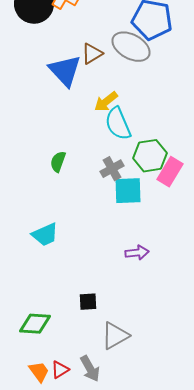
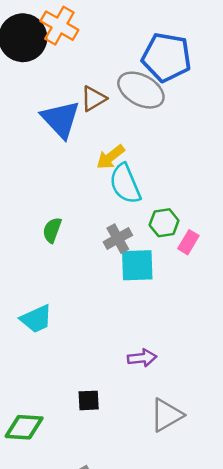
green hexagon: (150, 156) -> (164, 223), size x0.7
pink rectangle: (170, 172) -> (188, 242), size x0.7
purple arrow: (137, 253) -> (142, 358), moved
gray triangle: (115, 336) -> (166, 415), moved

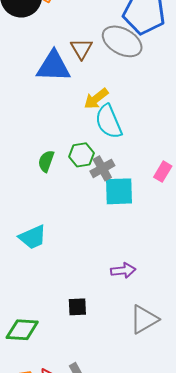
brown triangle: (93, 99) -> (82, 49), turned -30
blue triangle: (61, 119) -> (53, 66), turned -45
green hexagon: (164, 223) -> (82, 155), moved

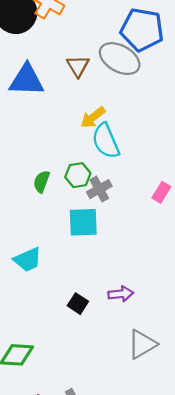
blue triangle: (53, 66) -> (27, 80), moved
cyan square: (119, 191) -> (83, 222), moved
black square: (77, 307) -> (78, 304), moved, turned 36

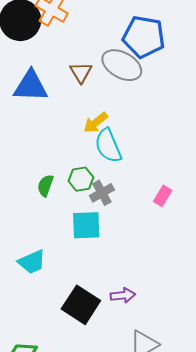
black square: (78, 304) -> (81, 305), size x1.8

